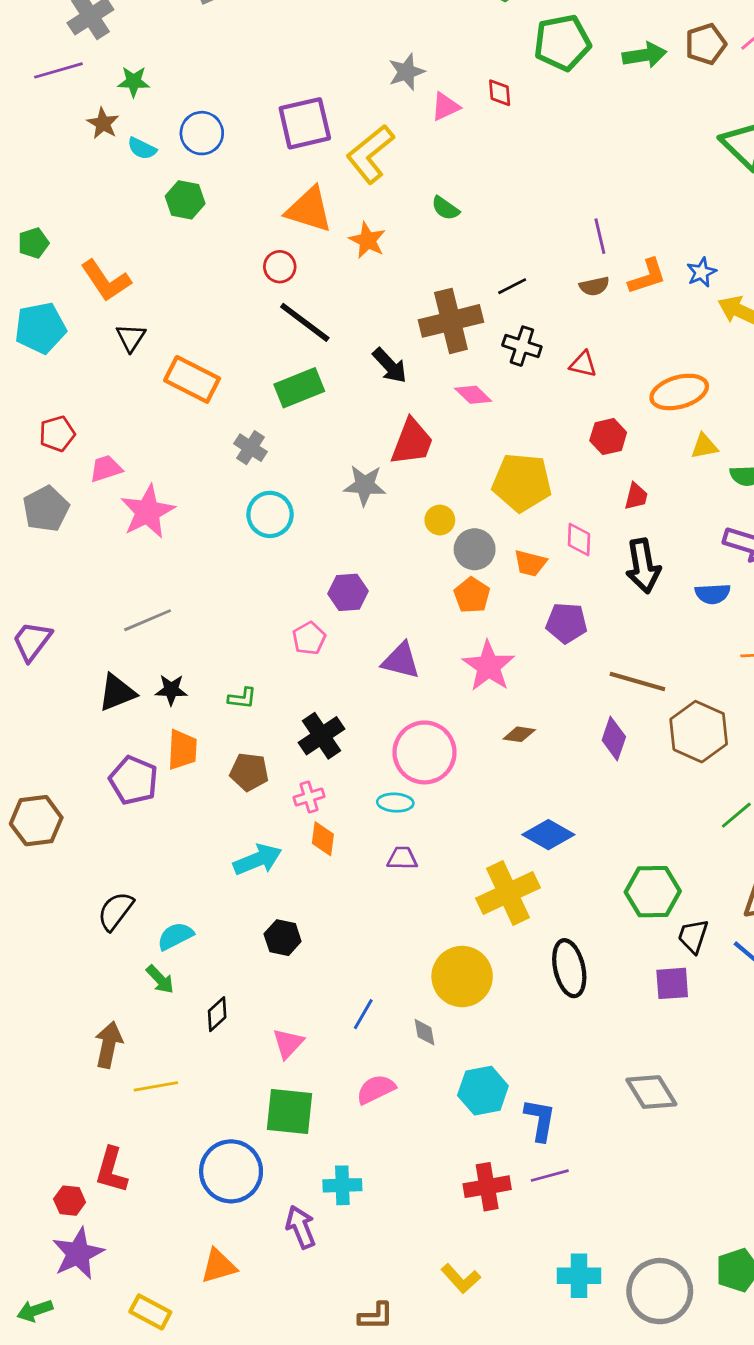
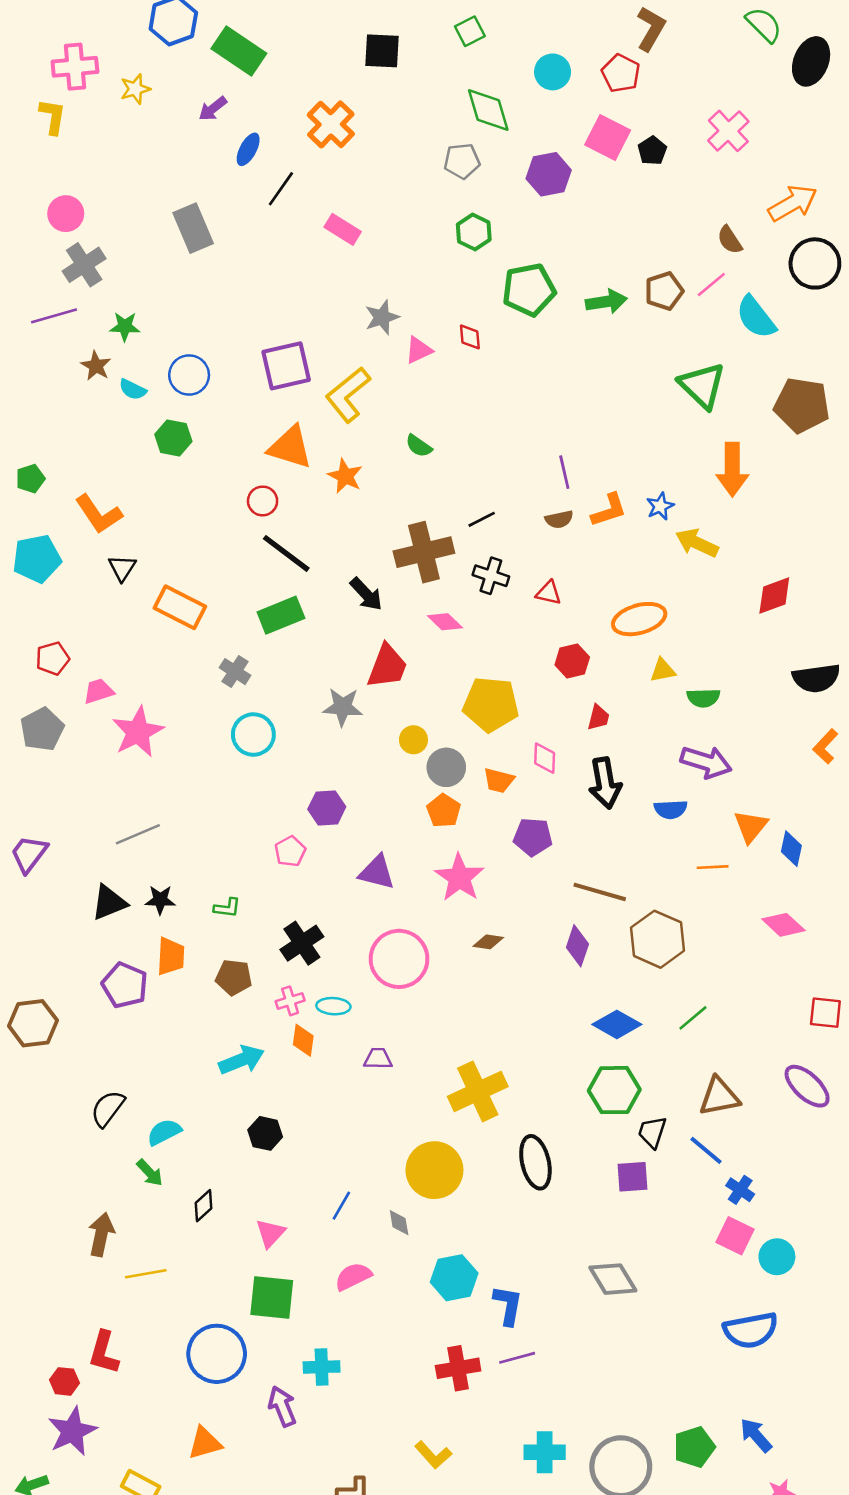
cyan ellipse: (395, 803) -> (333, 1006), moved
blue diamond: (548, 835) -> (617, 1024), moved

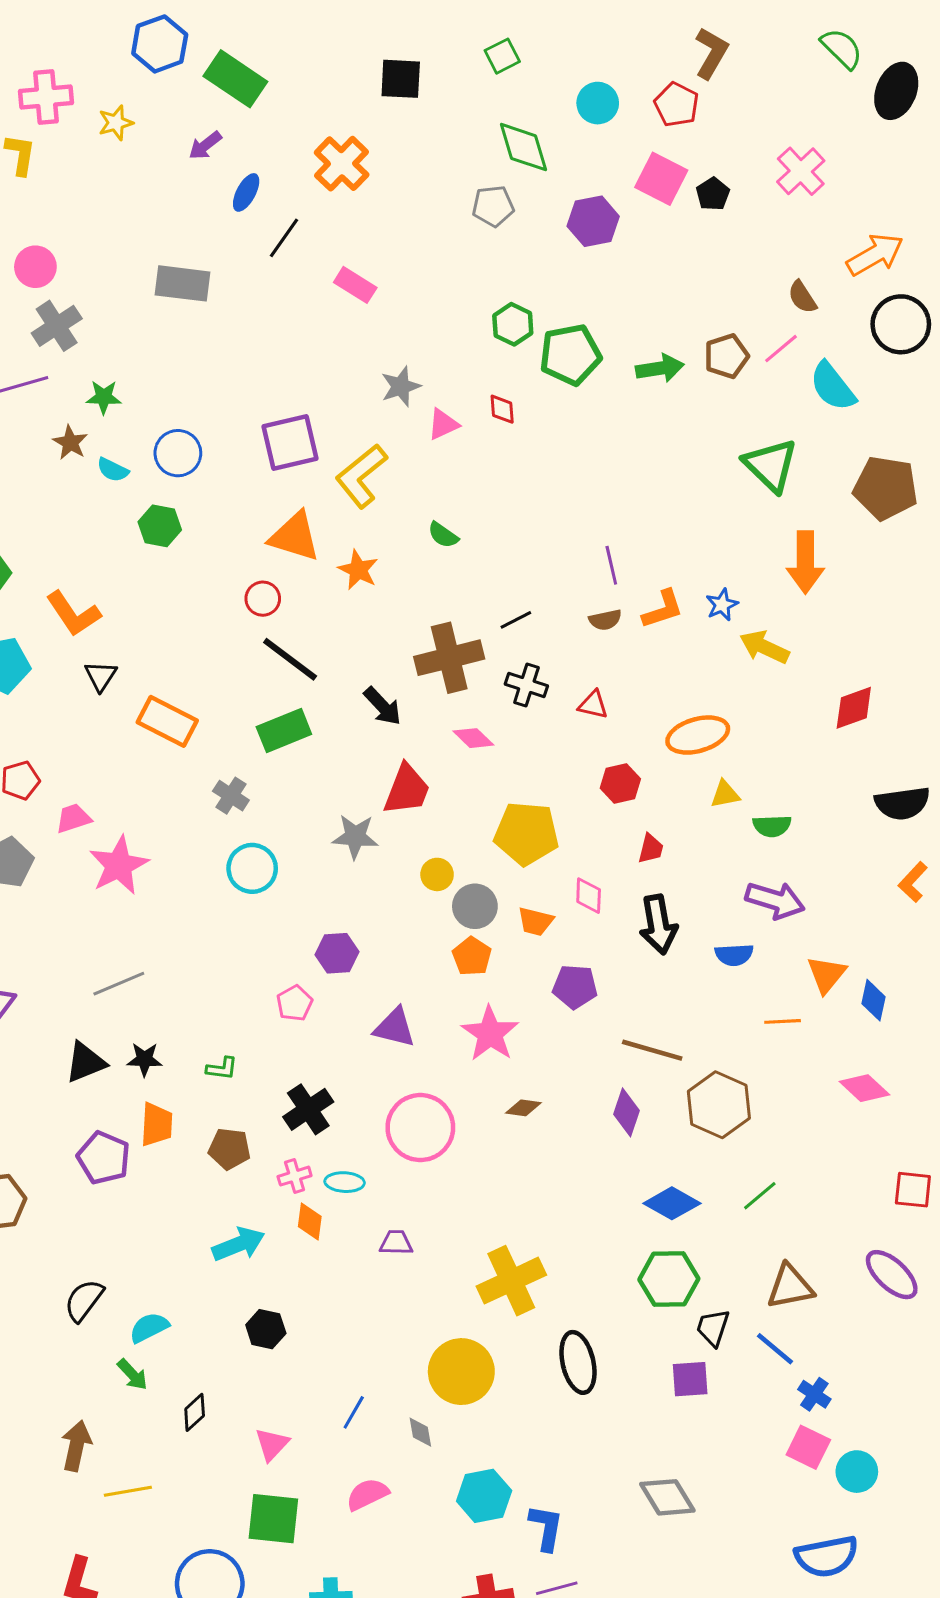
gray rectangle: (193, 228) -> (182, 283), turned -60
green hexagon: (474, 232) -> (513, 324), moved

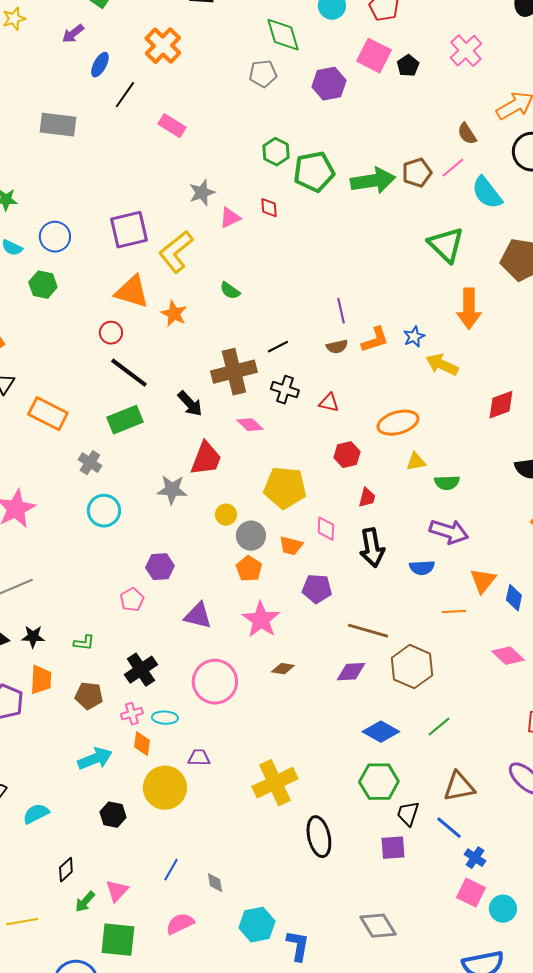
green arrow: (660, 368) -> (373, 181), size x1.4
purple diamond: (626, 1112) -> (351, 672), turned 68
yellow circle: (461, 1372) -> (165, 788), moved
green arrow: (132, 1375) -> (85, 902), moved, turned 85

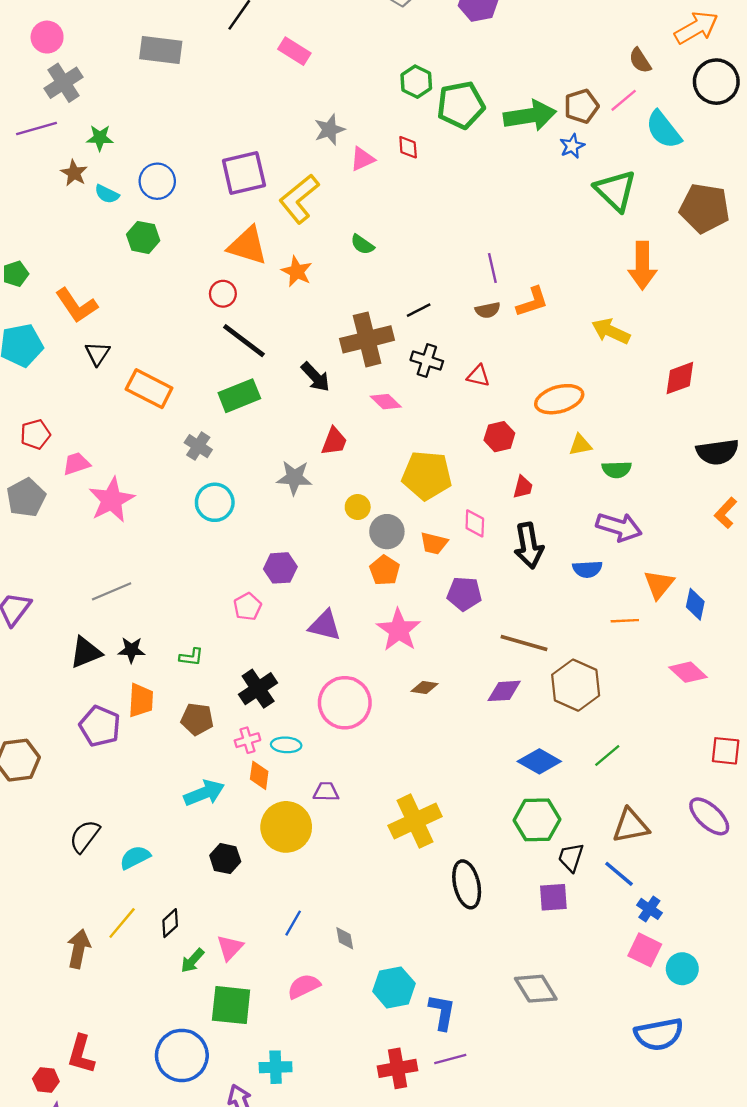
blue star: (414, 337) -> (572, 146), moved
red trapezoid: (206, 459) -> (334, 441), size x0.7
yellow line: (22, 922) -> (122, 923), moved, turned -40

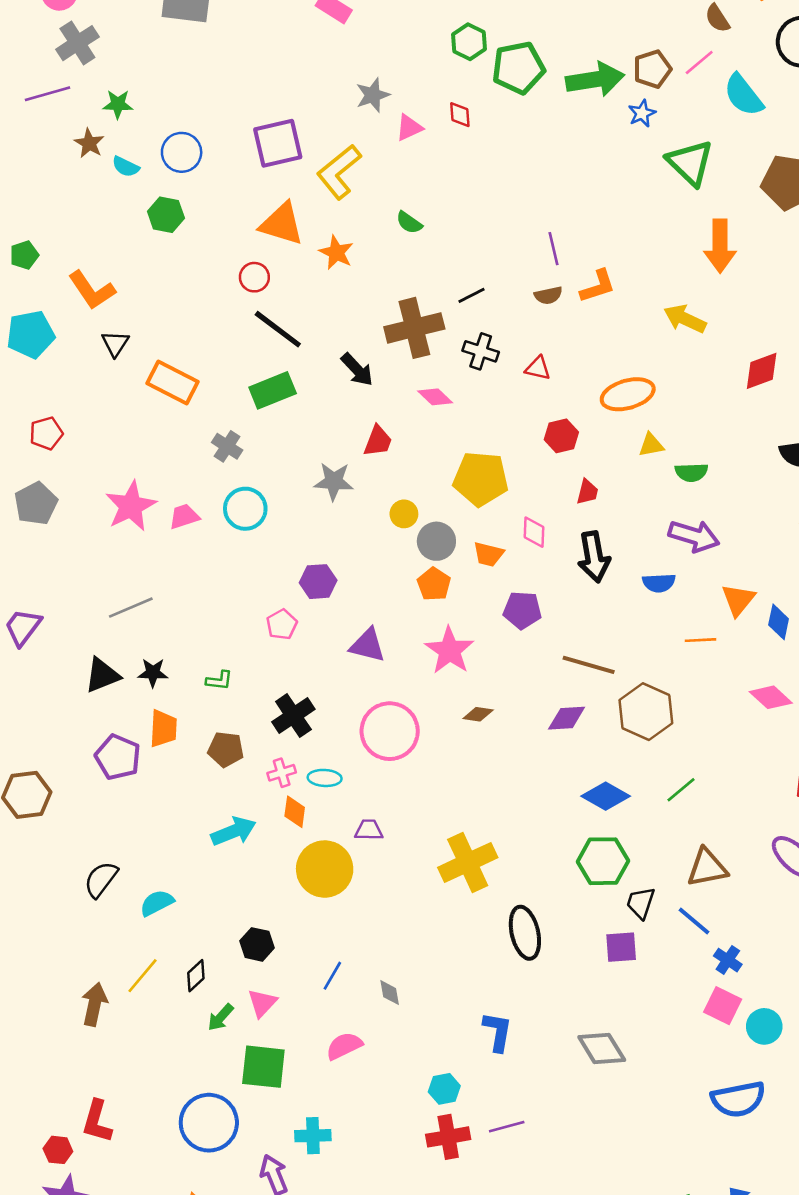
pink trapezoid: (76, 464) -> (184, 517), moved
black hexagon: (225, 859) -> (257, 944), moved
cyan hexagon: (394, 987) -> (444, 1089), moved, size x0.7
blue L-shape: (442, 1012) -> (498, 1032), moved

